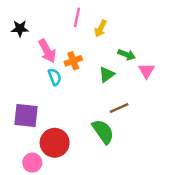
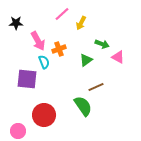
pink line: (77, 17) -> (62, 14), turned 35
pink triangle: (146, 71) -> (118, 57), turned -32
purple square: (26, 115) -> (27, 79), moved
pink circle: (32, 163) -> (18, 131), moved

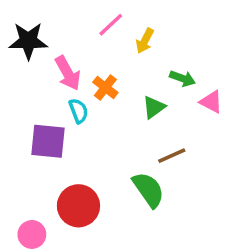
black star: (16, 23) -> (28, 41), size x1.5
orange cross: (59, 49) -> (105, 87), turned -32

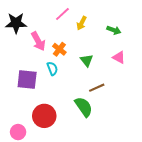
green arrow: (182, 78) -> (114, 30), moved
green triangle: (154, 107) -> (87, 60), turned -32
cyan semicircle: (78, 111) -> (52, 68), moved

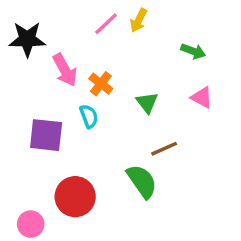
yellow arrow: (82, 23) -> (138, 20), moved

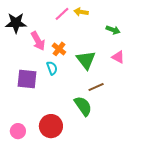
yellow arrow: (138, 20) -> (81, 12), turned 72
green triangle: (147, 103) -> (86, 60), size x1.5
red circle: (75, 197) -> (51, 126), moved

